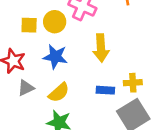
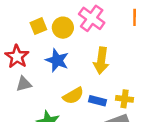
yellow square: (29, 25) -> (38, 26), turned -35
yellow semicircle: (59, 93) -> (73, 96), moved

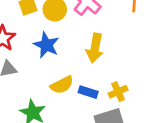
yellow cross: (125, 99) -> (118, 92), turned -35

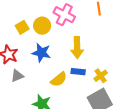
blue rectangle: (88, 92) -> (78, 72), moved

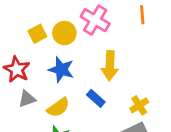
blue rectangle: (78, 72) -> (96, 98), moved, turned 32
yellow semicircle: (59, 79) -> (58, 107), moved

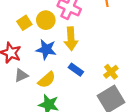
yellow arrow: (110, 66) -> (71, 39), moved

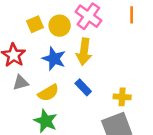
yellow cross: (111, 72) -> (122, 97), turned 32

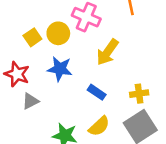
yellow arrow: (84, 52) -> (108, 52), moved, turned 40
yellow semicircle: (48, 93) -> (99, 126), moved

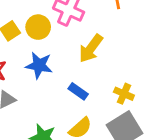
yellow cross: (139, 94) -> (124, 94), turned 30

